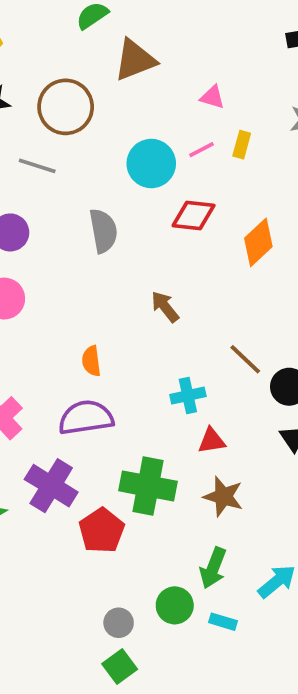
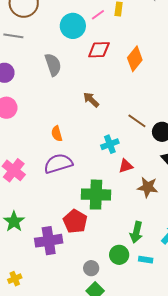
purple cross: (51, 486) -> (49, 241), moved, turned -32
brown star: (223, 496) -> (148, 187), moved

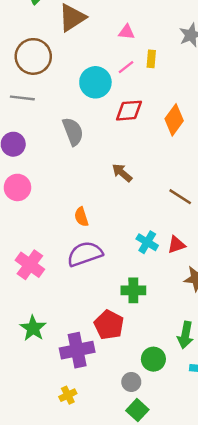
cyan cross: (110, 144) -> (147, 242), moved, turned -36
red triangle: (126, 166) -> (176, 245), moved
green cross: (96, 195) -> (133, 290), size x0.7
green circle: (119, 255) -> (153, 359), moved
yellow cross: (15, 279) -> (68, 395), moved

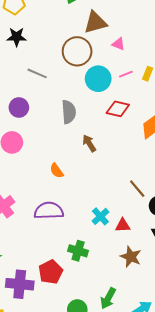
pink triangle: (127, 32) -> (119, 44), moved
brown circle: (33, 56) -> (77, 51), moved
brown arrow: (122, 173) -> (89, 143), moved
orange semicircle: (81, 217) -> (57, 171), moved, turned -35

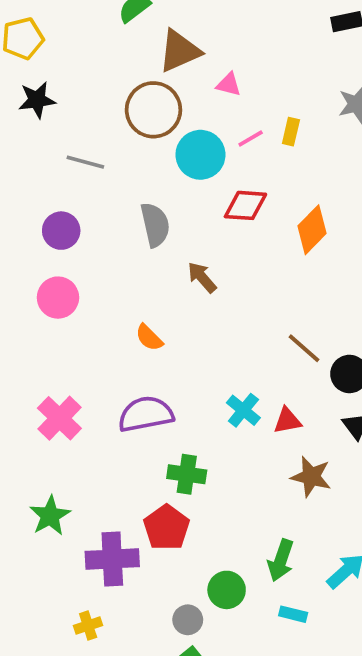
green cross: (78, 251) -> (187, 474), moved

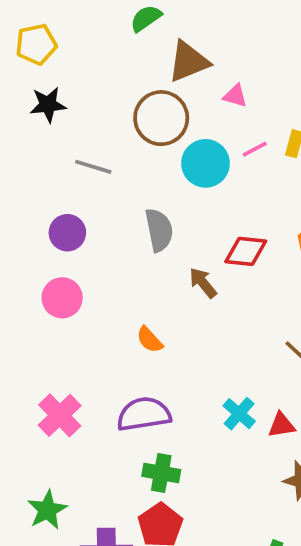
red diamond: (245, 205) -> (246, 251), moved
green cross: (187, 474) -> (161, 473), moved

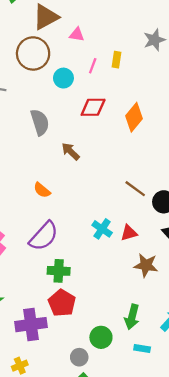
pink line: (255, 149) -> (93, 66), turned -35
cyan circle: (205, 163) -> (63, 78), size x0.7
red diamond: (246, 251) -> (93, 107), moved
purple semicircle: (144, 414) -> (44, 236), turned 148

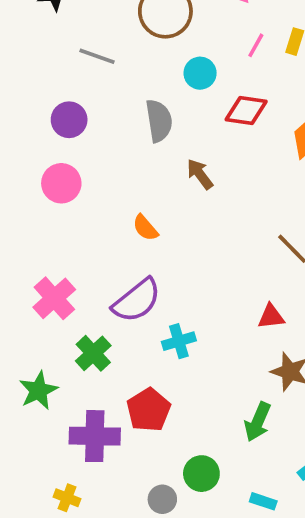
cyan circle: (63, 78) -> (200, 73), moved
cyan cross: (102, 229) -> (179, 341), moved, turned 30
green cross: (59, 271) -> (93, 353), moved, turned 35
green arrow: (132, 317) -> (258, 422), moved
yellow cross: (20, 366) -> (67, 498), turned 35

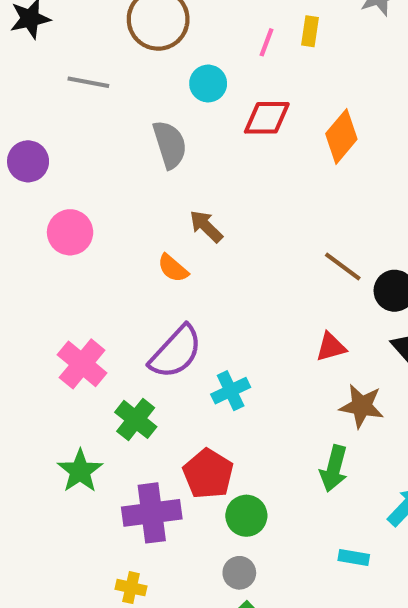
purple circle: (69, 120) -> (28, 161), moved
brown arrow: (200, 174) -> (206, 226), moved
green circle: (201, 474) -> (246, 516), moved

